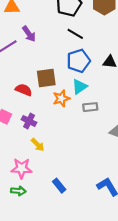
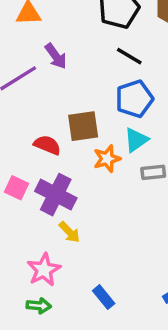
purple cross: (29, 121) -> (56, 195), size x1.6
pink star: (21, 168) -> (44, 270), turned -30

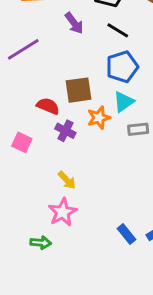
purple arrow: (56, 56) -> (74, 23), moved
purple cross: (56, 195) -> (65, 131), moved, size x0.6
pink star: (44, 270) -> (63, 212), moved
blue rectangle: (104, 297) -> (126, 234), moved

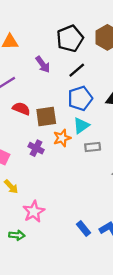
black line: (118, 30) -> (77, 70), turned -72
red semicircle: (48, 106) -> (21, 109), moved
yellow arrow: (67, 180) -> (11, 187), moved

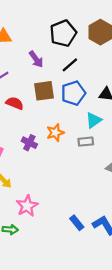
brown square: (46, 116) -> (44, 91), moved
cyan triangle: (81, 126) -> (94, 120), moved

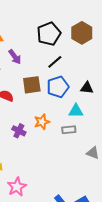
purple arrow: (36, 59) -> (15, 57), moved
cyan triangle: (94, 120) -> (76, 111), turned 35

